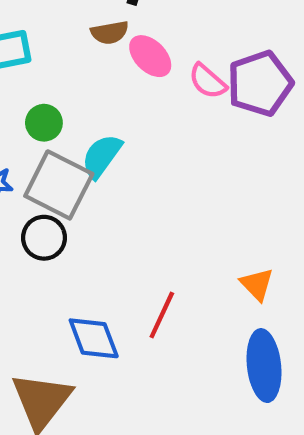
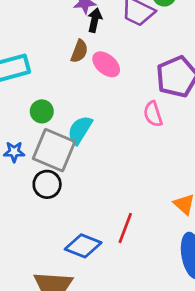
brown semicircle: (110, 33) -> (79, 51), turned -55
pink semicircle: (208, 81) -> (153, 114), moved, turned 35
blue diamond: (94, 338) -> (83, 246), turned -44

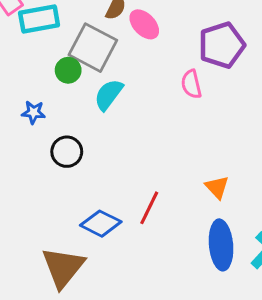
gray square: (54, 150) -> (93, 48), moved

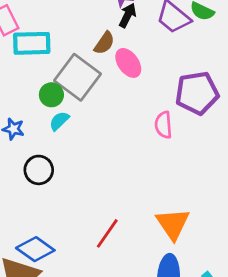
cyan semicircle: (109, 95) -> (59, 121), moved, size x0.7
orange triangle: (217, 187) -> (173, 224), size x1.5
blue diamond: (101, 224) -> (35, 249), moved

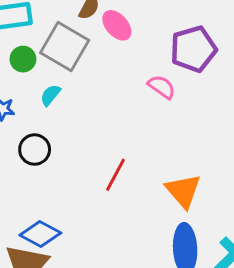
green circle: (51, 95) -> (23, 59), moved
pink semicircle: (163, 125) -> (162, 87), turned 136
red line: (107, 233) -> (115, 175), moved

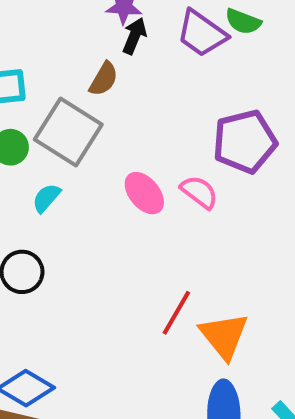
pink ellipse: (117, 25) -> (144, 193), moved
red line: (115, 175) -> (176, 313), moved

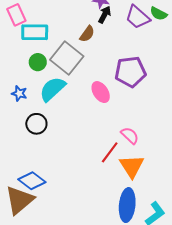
purple pentagon: (245, 142) -> (130, 72), moved
pink semicircle: (199, 192) -> (130, 136), moved
cyan semicircle: (46, 198) -> (52, 89), size x1.8

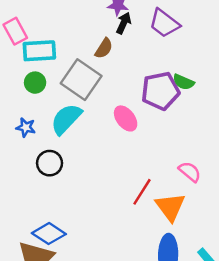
green semicircle: (159, 14) -> (184, 82), moved
green circle: (38, 62) -> (35, 83), moved
pink semicircle: (130, 136) -> (190, 172), moved

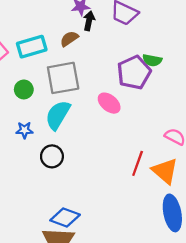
brown semicircle: (104, 48) -> (69, 39), moved, turned -144
cyan rectangle: (39, 51) -> (32, 47), moved
gray square: (81, 80) -> (63, 78), turned -32

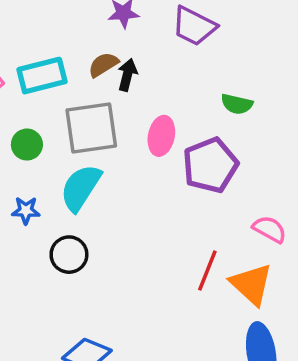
black arrow: (89, 21) -> (127, 75), moved
purple pentagon: (134, 72) -> (210, 165), moved
pink ellipse: (109, 103) -> (161, 136), moved, turned 60

